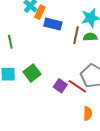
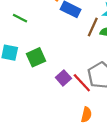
green line: (10, 42) -> (20, 18), turned -64

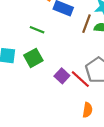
green line: (20, 18) -> (37, 30), moved

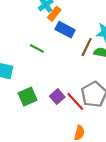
green square: (33, 58) -> (28, 97), moved

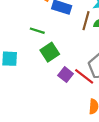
green square: (28, 97) -> (50, 52), moved

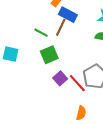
brown line: (86, 21) -> (61, 27), moved

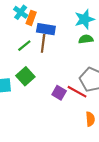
green line: (41, 33) -> (24, 46), moved, turned -48
green square: (49, 55) -> (25, 76), moved

